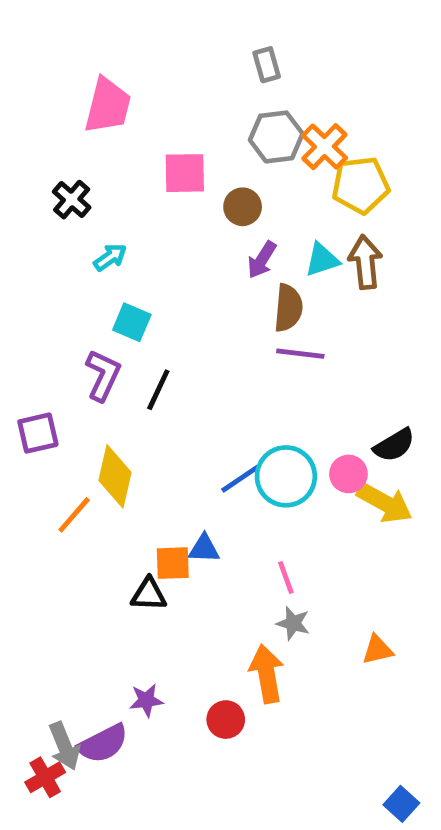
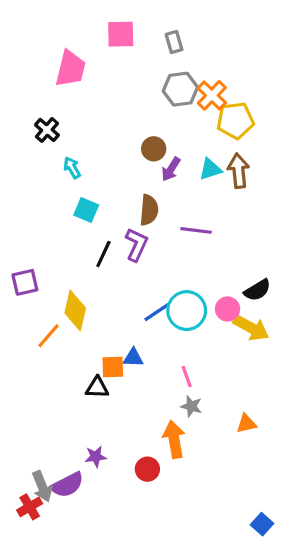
pink square: (185, 173) -> (121, 34), moved
brown circle: (243, 207) -> (154, 149), moved
cyan arrow: (110, 257) -> (72, 168), turned -85
brown semicircle: (288, 308) -> (149, 210), moved
purple L-shape: (103, 375) -> (136, 245), moved

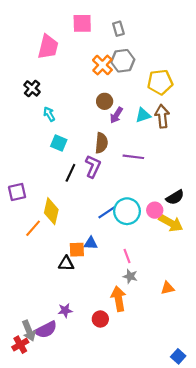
orange cross: (212, 95) -> (102, 65), moved

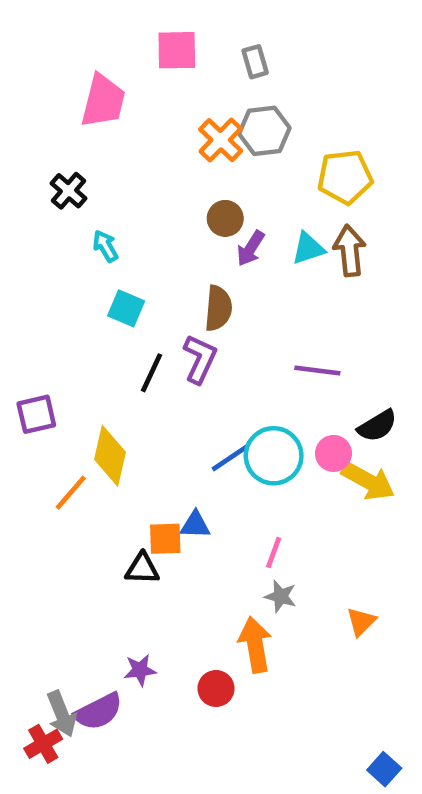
purple line: (133, 157) -> (317, 371), moved
pink line: (127, 256) -> (274, 553), turned 40
orange triangle: (168, 288) -> (361, 622), turned -32

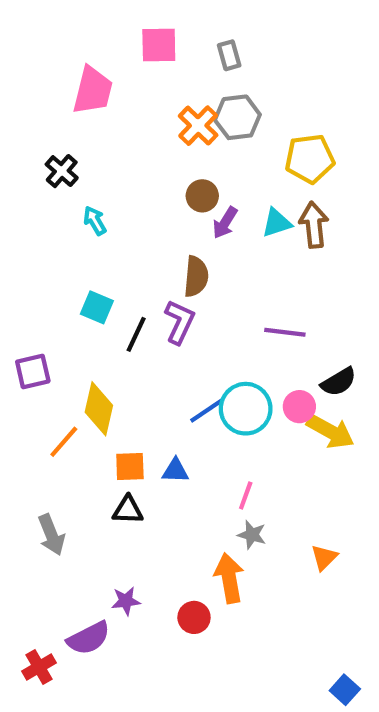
cyan square: (126, 308) -> (97, 307), moved
orange square: (165, 539) -> (130, 467), moved
gray arrow: (62, 714) -> (51, 535), moved

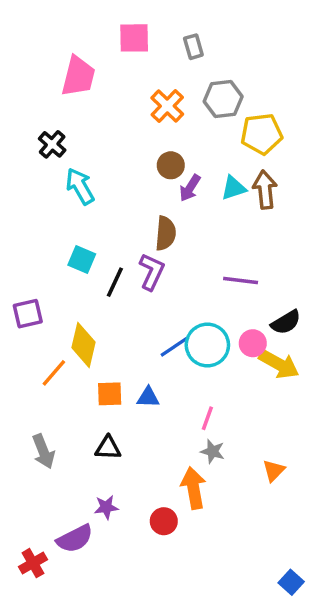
gray hexagon: (237, 117) -> (223, 99), moved
cyan arrow: (95, 221) -> (80, 186), size x1.5
black triangle: (128, 510) -> (108, 448), moved

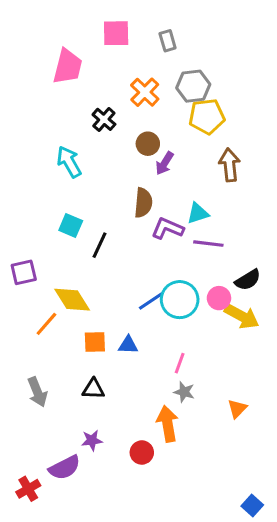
yellow pentagon: (261, 134) -> (207, 116), moved
black cross: (52, 144) -> (104, 119), moved
cyan triangle: (234, 188) -> (198, 213), moved
purple L-shape: (152, 272) -> (168, 228), moved, turned -92
yellow diamond: (84, 345) -> (72, 300), turned -45

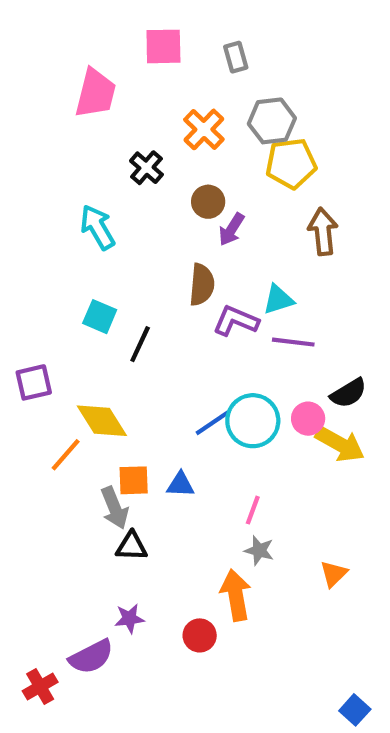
gray arrow: (37, 392) -> (115, 508), moved

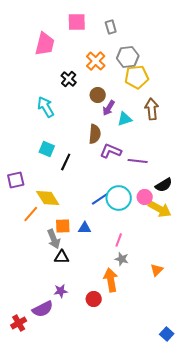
cyan triangle: (278, 300) -> (125, 119), moved

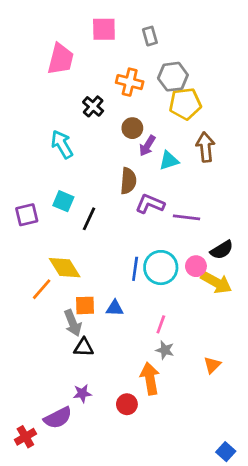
orange cross: (96, 61) -> (130, 82), turned -30
purple square: (16, 180) -> (27, 215), moved
blue line: (100, 199) -> (135, 269), turned -48

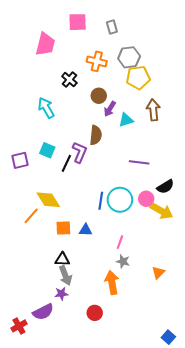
purple L-shape: (150, 204) -> (80, 152), moved, turned 90
gray arrow: (73, 323) -> (65, 275), moved
red circle: (127, 404) -> (95, 313), moved

